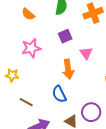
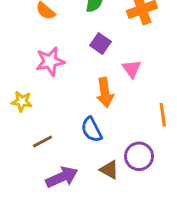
purple square: (65, 36) -> (100, 44), turned -32
brown line: (26, 102) -> (43, 141), turned -56

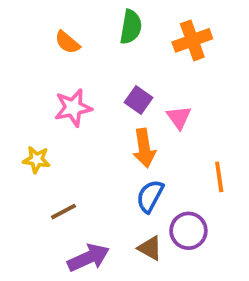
purple square: (100, 44) -> (138, 100), moved
blue semicircle: (92, 130) -> (150, 196), moved, turned 55

